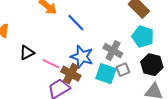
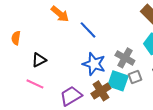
pink line: (51, 64) -> (35, 84), moved
brown cross: (71, 74) -> (101, 91), moved, turned 30

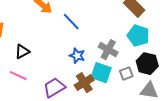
blue star: (94, 64) -> (77, 56), size x0.7
gray square: (135, 77) -> (126, 74), moved

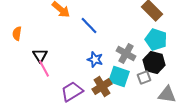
black triangle: (22, 52) -> (40, 56), turned -35
black hexagon: (147, 64) -> (154, 62), moved
pink line: (18, 76) -> (44, 68), moved, turned 36

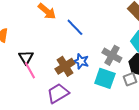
brown cross: (102, 86) -> (65, 66), moved

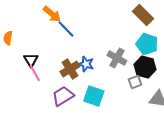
blue line: (75, 27) -> (66, 29), moved
cyan square: (105, 78) -> (94, 96), moved

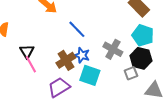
blue line: (66, 29) -> (77, 29), moved
cyan square: (94, 96) -> (90, 75), moved

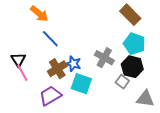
blue line: (77, 29) -> (50, 39), moved
gray square: (131, 73) -> (122, 82), turned -32

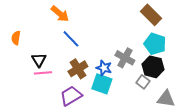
blue star: (73, 64) -> (104, 68), moved
pink line: (22, 73) -> (43, 73), turned -66

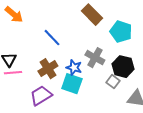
orange arrow: (60, 14) -> (14, 15), moved
brown rectangle: (151, 15) -> (92, 15), moved
blue line: (71, 39) -> (52, 38), moved
cyan pentagon: (155, 44) -> (121, 32), moved

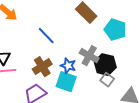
black hexagon: (123, 67) -> (105, 65), moved

